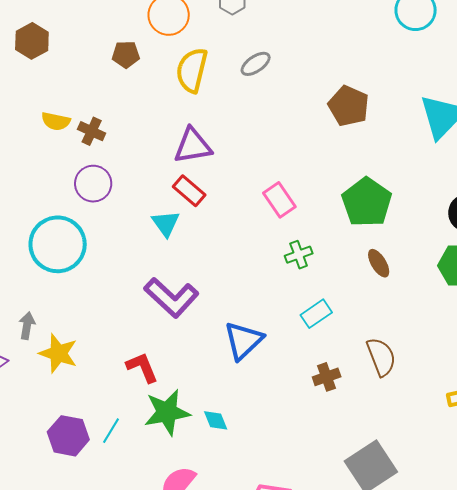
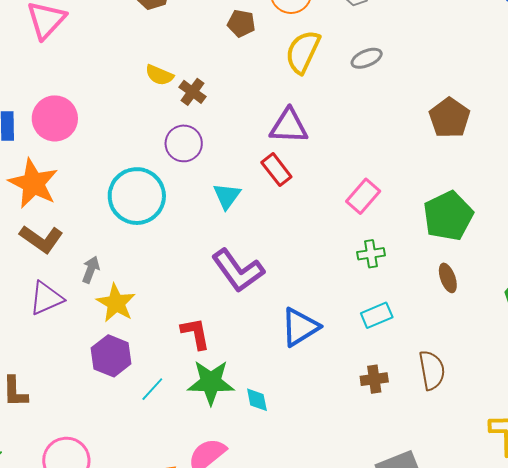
pink rectangle: (279, 200) -> (363, 196), turned 64
cyan triangle: (166, 224) -> (227, 196), moved
purple hexagon: (68, 436) -> (111, 356), moved

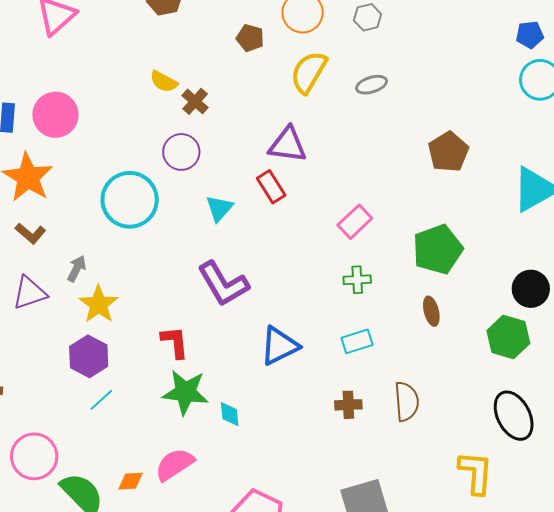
brown L-shape: (41, 239) -> (30, 233), size x0.7
cyan line: (152, 389) -> (101, 400), moved

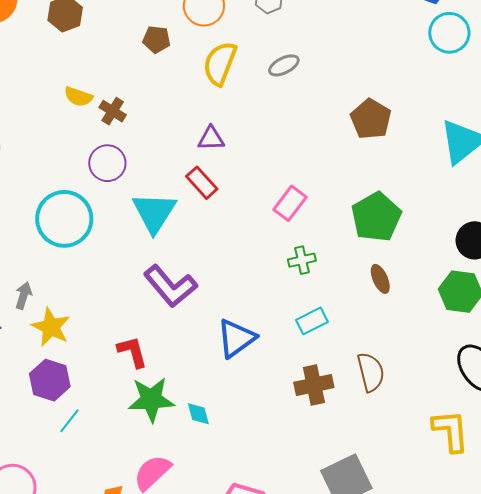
purple triangle: (288, 145) -> (211, 139), size x0.7
cyan triangle: (219, 208) -> (154, 212), size x1.6
brown cross: (348, 405) -> (314, 385), size x1.4

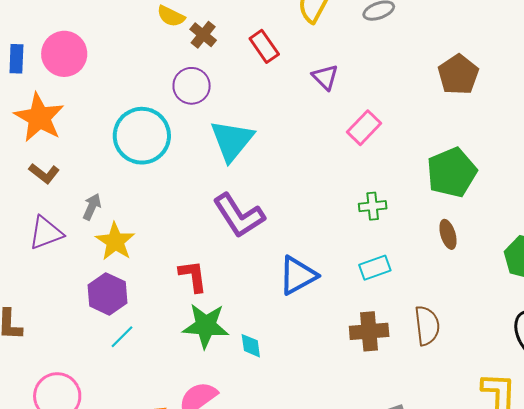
purple triangle: (211, 139) -> (325, 77), moved, turned 40
red rectangle: (202, 183) -> (264, 46), moved
pink rectangle: (290, 203) -> (364, 128), moved

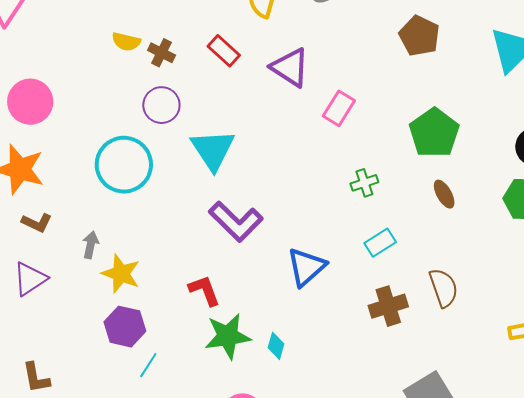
purple triangle: (325, 77) -> (290, 67), size x1.5
purple triangle: (46, 233) -> (30, 279), moved
cyan diamond: (251, 346) -> (276, 346), turned 36

